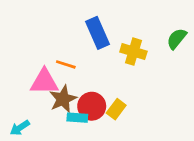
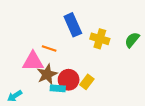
green semicircle: (177, 39) -> (132, 40), moved

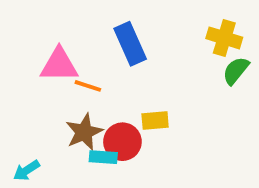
yellow cross: (100, 39) -> (224, 38), moved
pink triangle: (33, 61) -> (59, 65), moved
yellow rectangle: (87, 82) -> (155, 121), moved, turned 48

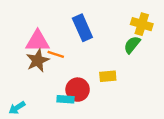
green semicircle: (236, 71) -> (132, 45), moved
yellow rectangle: (155, 121) -> (108, 76), moved
brown star: (84, 132) -> (38, 60), moved

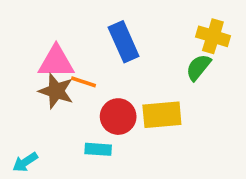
brown star: (38, 60) -> (56, 91), turned -30
yellow rectangle: (108, 76) -> (162, 115), size x1.5
red circle: (78, 90) -> (118, 117), moved

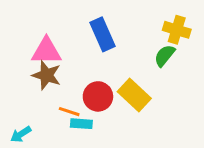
orange line: (83, 82) -> (69, 112), moved
yellow rectangle: (162, 115) -> (134, 95), turned 48

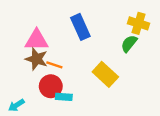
red circle: (98, 96) -> (51, 86), moved
orange line: (69, 112) -> (54, 65), moved

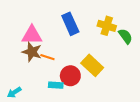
yellow cross: (138, 23) -> (107, 26), moved
green semicircle: (129, 44) -> (125, 36), moved, turned 105
red circle: (51, 86) -> (70, 76), moved

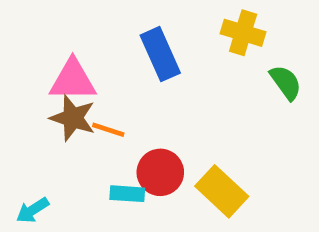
yellow cross: (107, 26) -> (243, 33), moved
yellow rectangle: (92, 65) -> (222, 191), moved

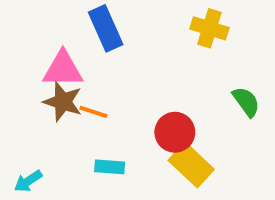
blue rectangle: (160, 54) -> (106, 28), moved
green semicircle: (286, 82) -> (246, 102), moved
red circle: (160, 172) -> (175, 132), moved

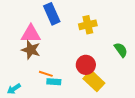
yellow cross: (209, 28) -> (88, 25), moved, turned -30
orange line: (93, 112) -> (46, 74), moved

